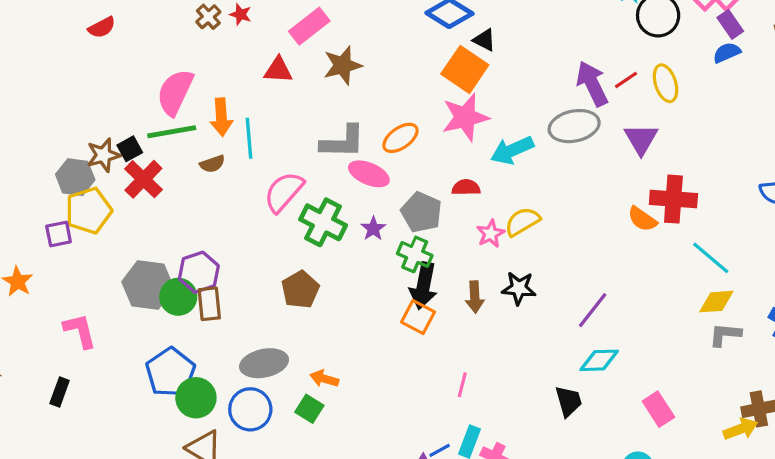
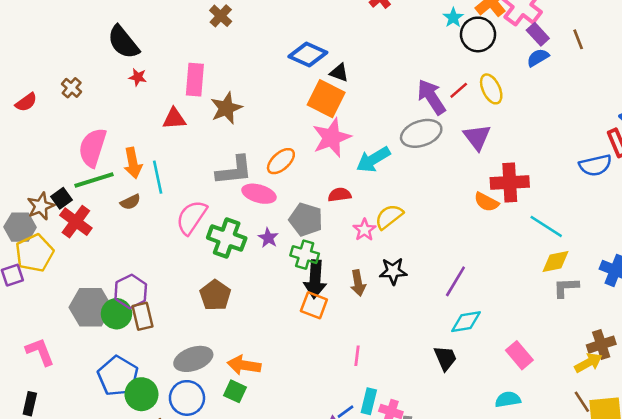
brown cross: (208, 17) -> (72, 88), moved
pink rectangle: (309, 26) -> (195, 80), turned -40
orange arrow: (324, 379) -> (244, 365), size x1.4

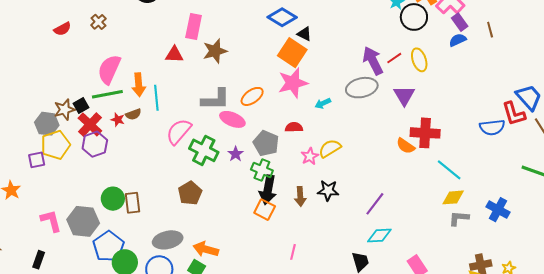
red star: (138, 77) -> (118, 120), moved
cyan arrow: (373, 160) -> (323, 103), size x0.6
purple hexagon: (131, 292) -> (95, 144), moved
gray hexagon: (90, 307) -> (83, 221), moved

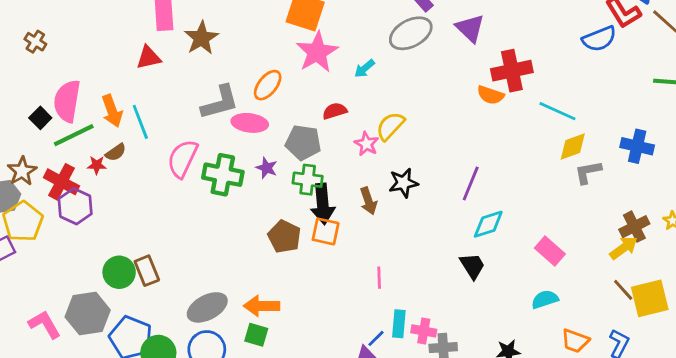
black square: (81, 105) -> (40, 118), moved
brown pentagon: (190, 193) -> (284, 237), moved

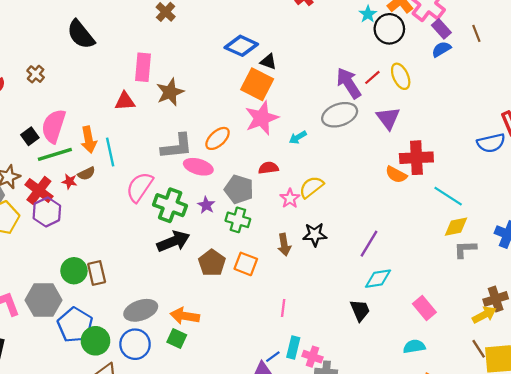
black arrow: (323, 204) -> (173, 241), moved, turned -116

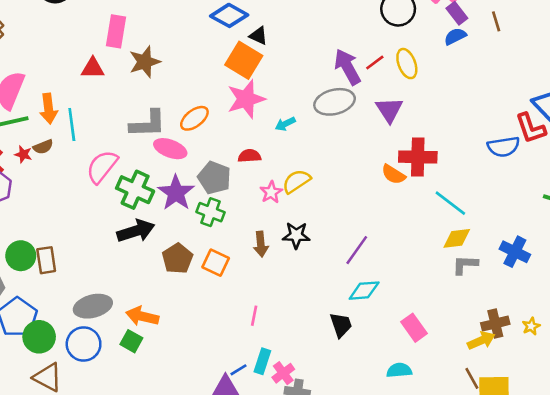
purple star: (206, 205) -> (176, 193), size x1.8
pink cross: (312, 357) -> (283, 373), turned 30

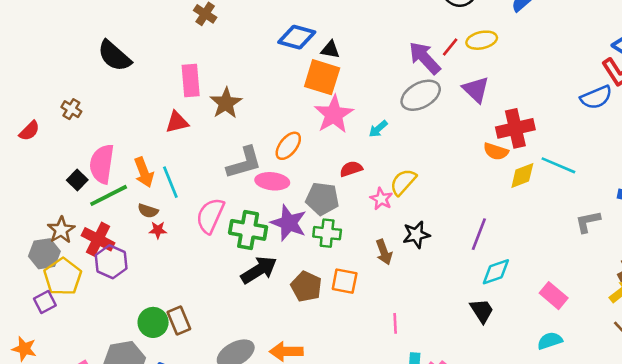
yellow ellipse: (407, 64) -> (482, 40), turned -68
brown semicircle: (43, 147) -> (148, 211), turned 54
red star: (23, 154) -> (158, 230), moved
yellow diamond: (457, 238) -> (522, 176), moved

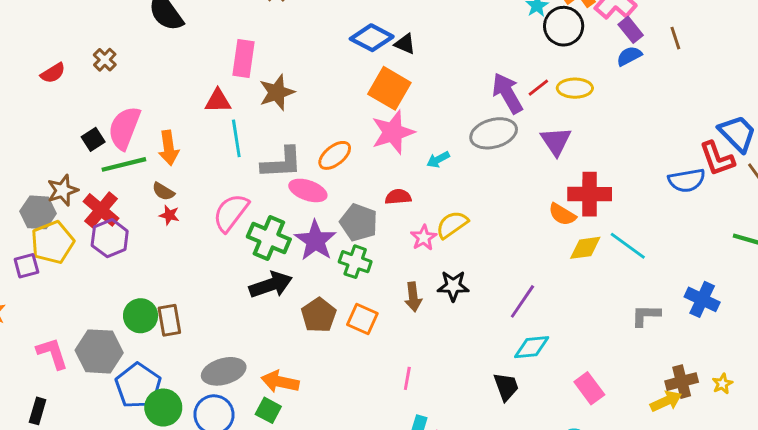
black triangle: (330, 50) -> (405, 44), moved
cyan line: (170, 182) -> (236, 138), moved

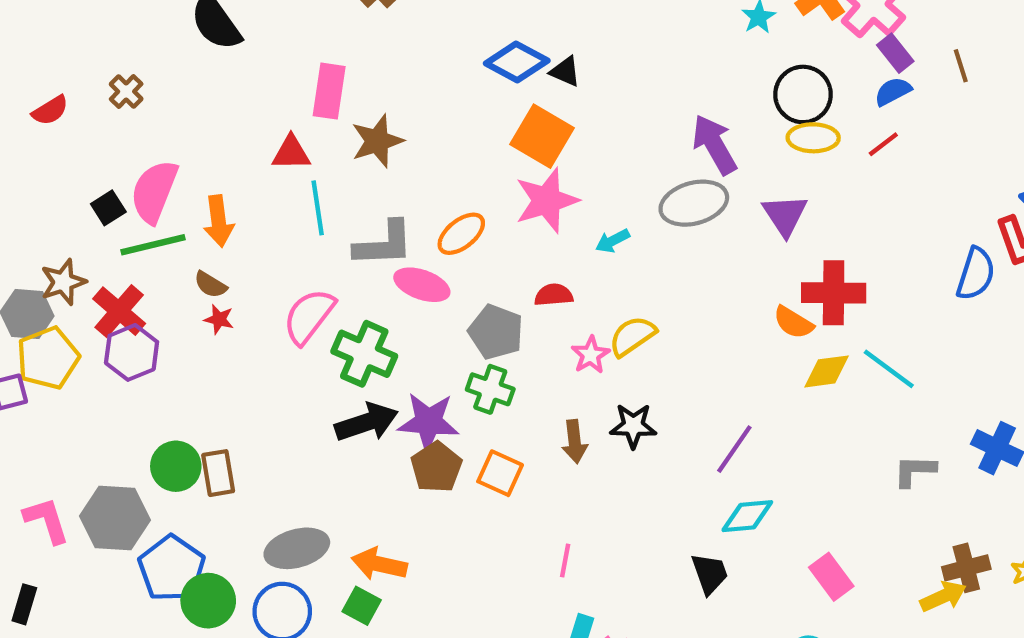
black circle: (564, 26) -> (803, 94), moved
red line: (538, 88) -> (883, 144), moved
blue semicircle: (687, 180) -> (976, 274), turned -63
purple star: (315, 241) -> (428, 422), moved, turned -30

